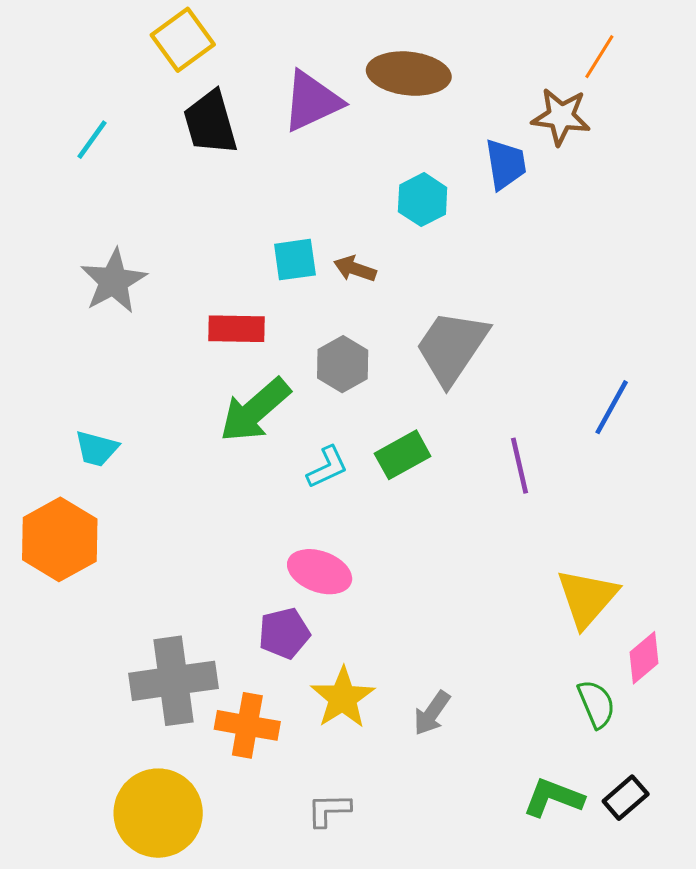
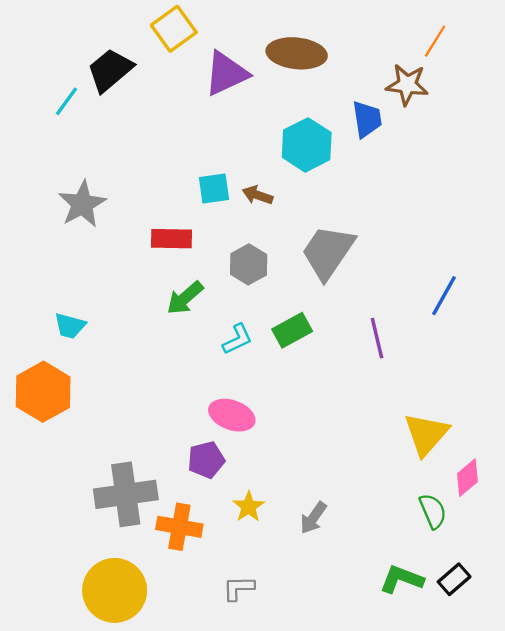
yellow square: (183, 40) -> (174, 29), moved
black trapezoid: (210, 123) -> (110, 70), moved, turned 66
cyan hexagon: (423, 200) -> (307, 145), size x1.4
green arrow: (255, 410) -> (185, 298), size x0.7
yellow star: (343, 698) -> (249, 507), size x0.7

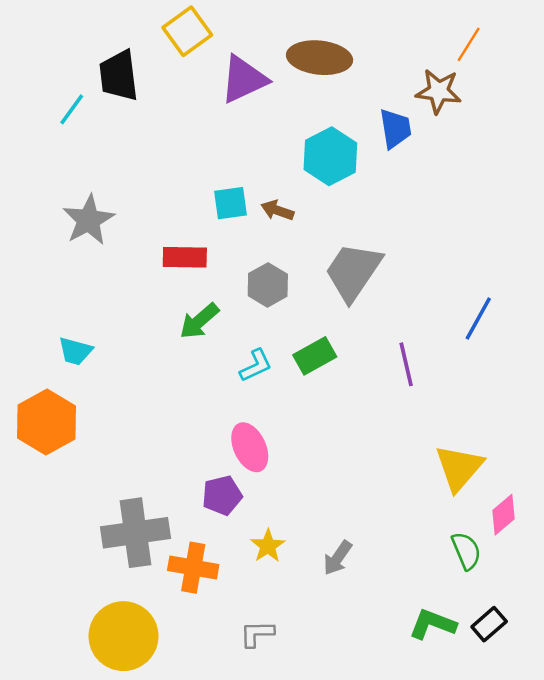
black trapezoid: (110, 70) -> (119, 76), turned -57
pink ellipse: (232, 415) -> (250, 447), turned 45

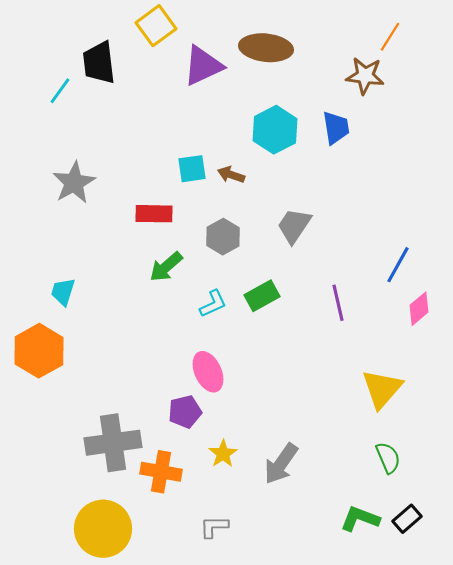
blue trapezoid: (395, 129) -> (336, 128), moved
gray trapezoid: (353, 272) -> (294, 226), size x0.7
cyan trapezoid: (75, 351) -> (63, 292), turned 92
pink diamond: (504, 515) -> (419, 309), moved
gray arrow: (338, 558) -> (281, 464), size x1.4

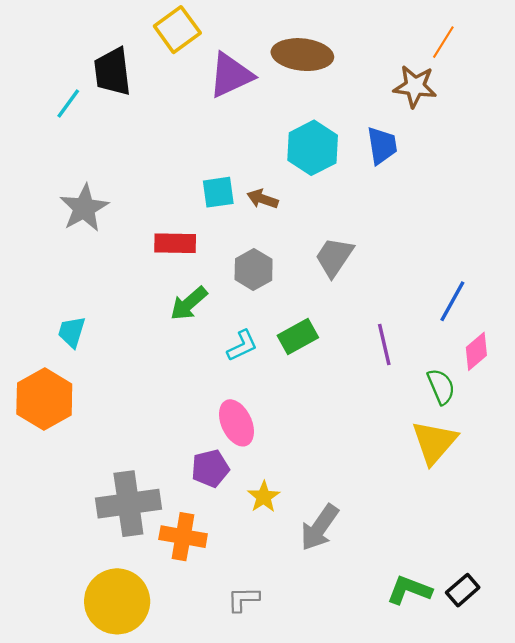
yellow star: (223, 454) -> (264, 497), moved
green semicircle: (388, 458) -> (441, 387), moved

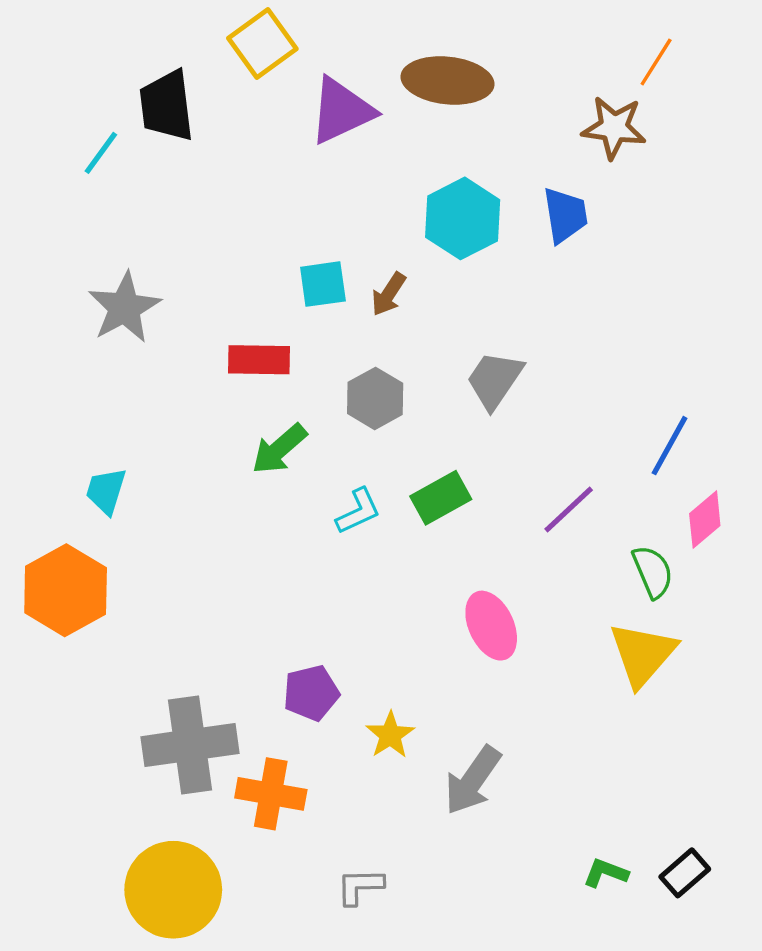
brown arrow: (263, 199) -> (389, 294), turned -76
purple line: (384, 344) -> (569, 510), turned 60
pink ellipse: (236, 423) -> (491, 626), moved
green L-shape: (409, 590) -> (606, 873), size x0.7

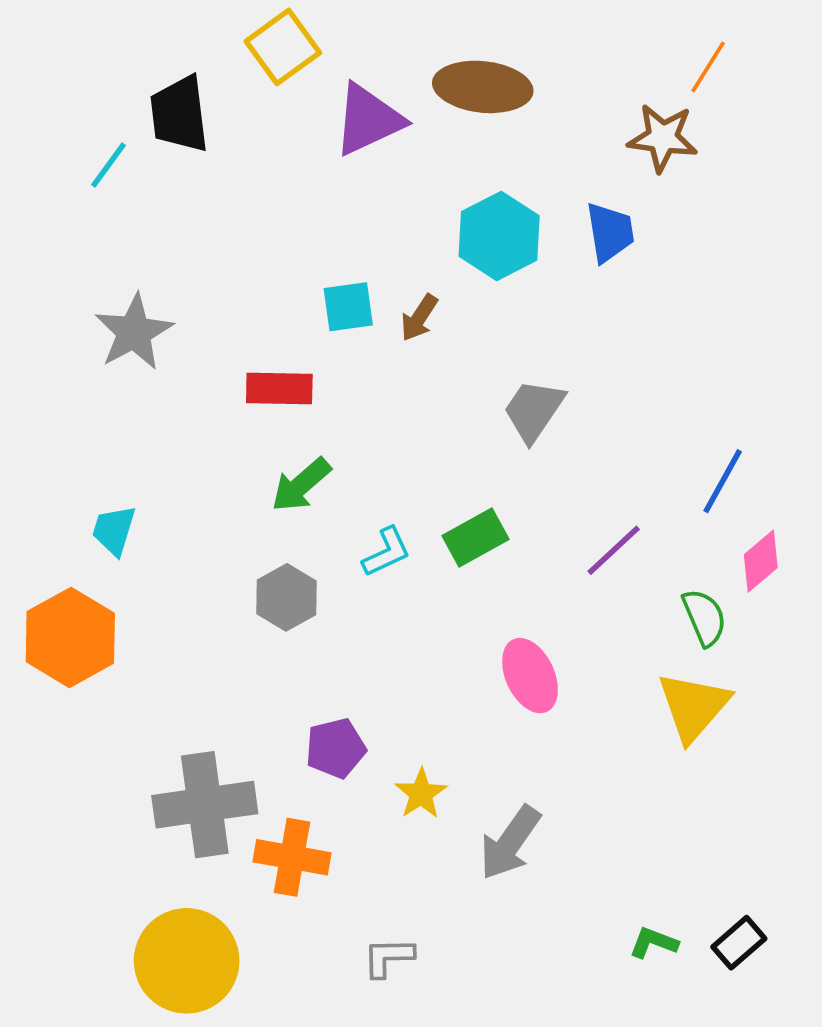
gray hexagon: (375, 398) -> (287, 597), moved

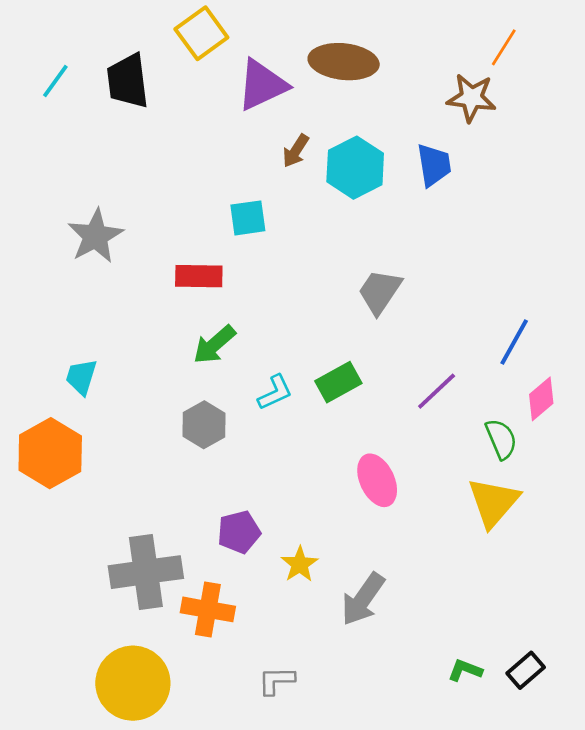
cyan line: (108, 165) -> (55, 81), moved
brown arrow: (419, 318) -> (296, 151), moved

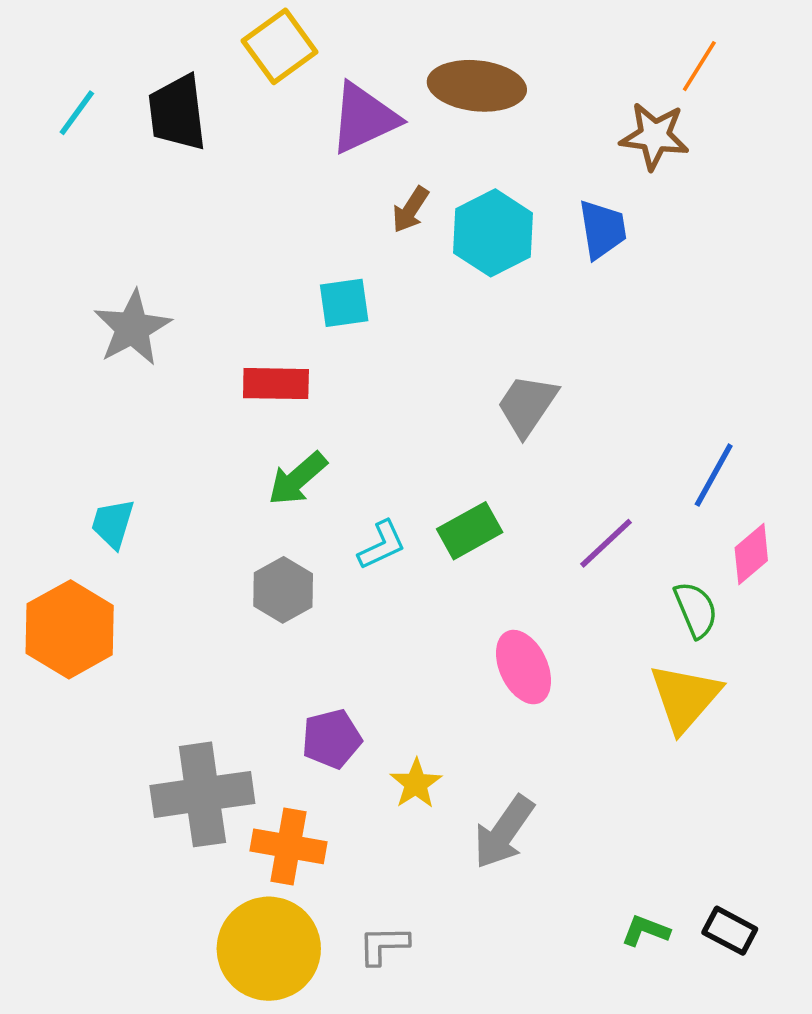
black rectangle: (526, 670) -> (730, 931), turned 69
yellow circle: (133, 683) -> (269, 949), moved

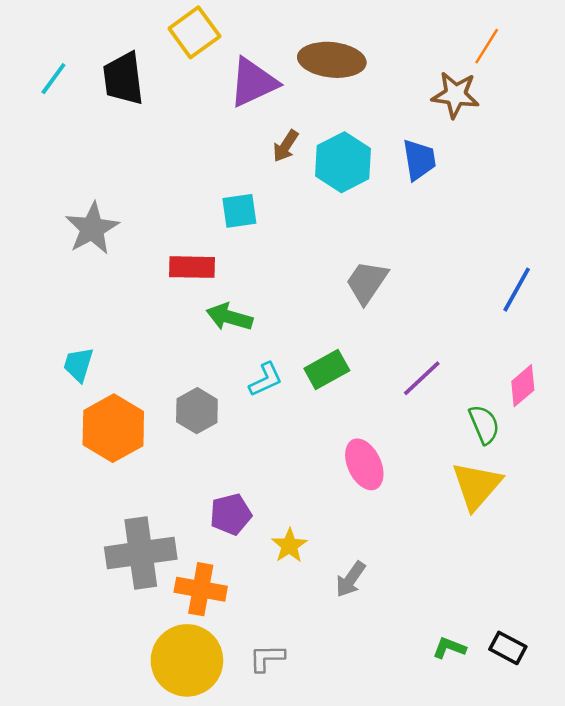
blue line: (714, 475) -> (517, 290), moved
green arrow: (297, 479) -> (229, 317), moved, turned 57
orange hexagon: (70, 629) -> (113, 428), moved
gray arrow: (504, 832) -> (351, 579), size x0.7

